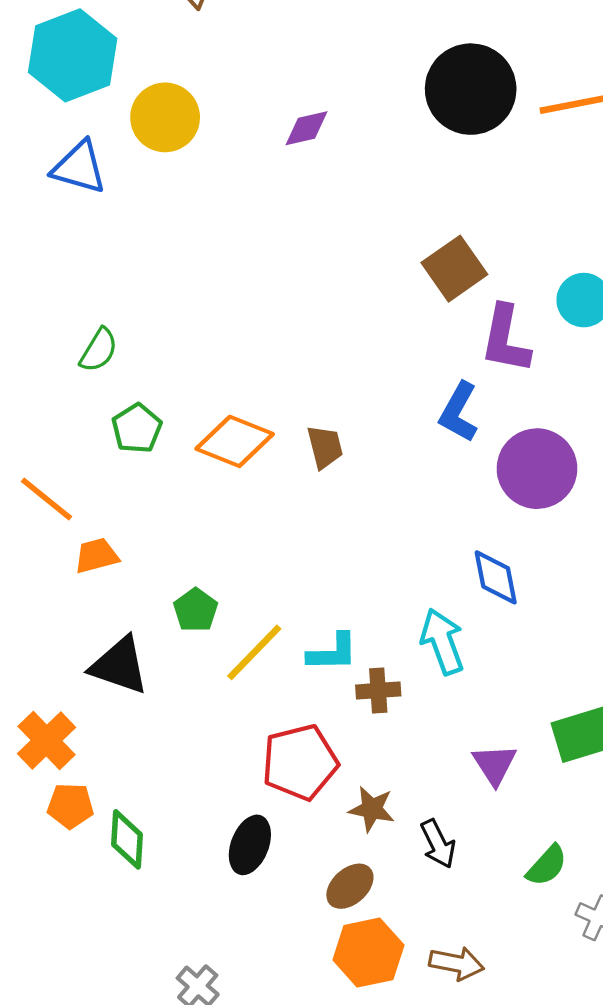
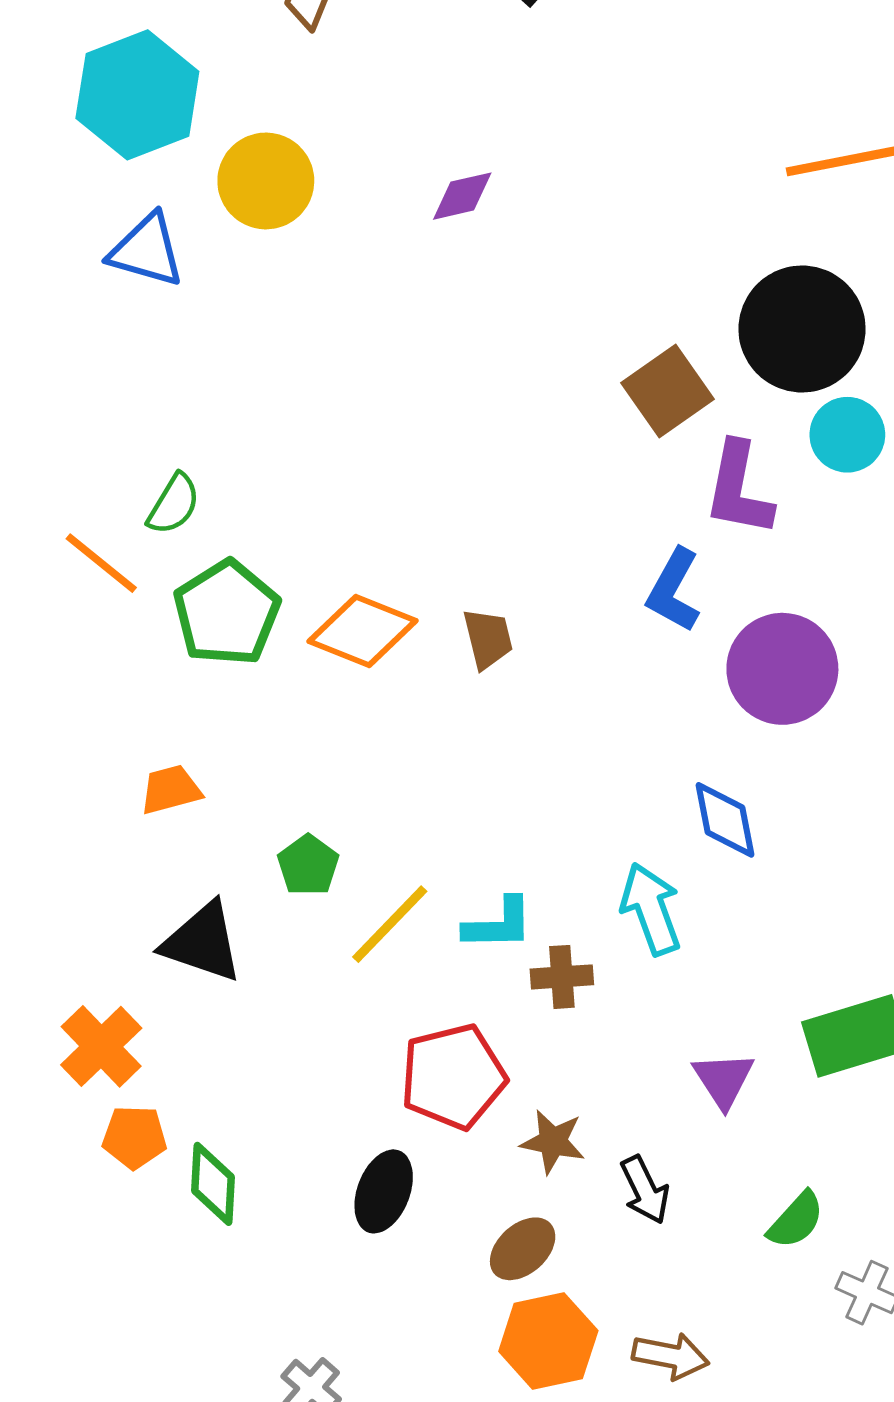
black circle: (471, 89) -> (802, 329), moved
green pentagon: (137, 428) -> (227, 613), size x1.5
orange line: (47, 499) -> (101, 563), moved

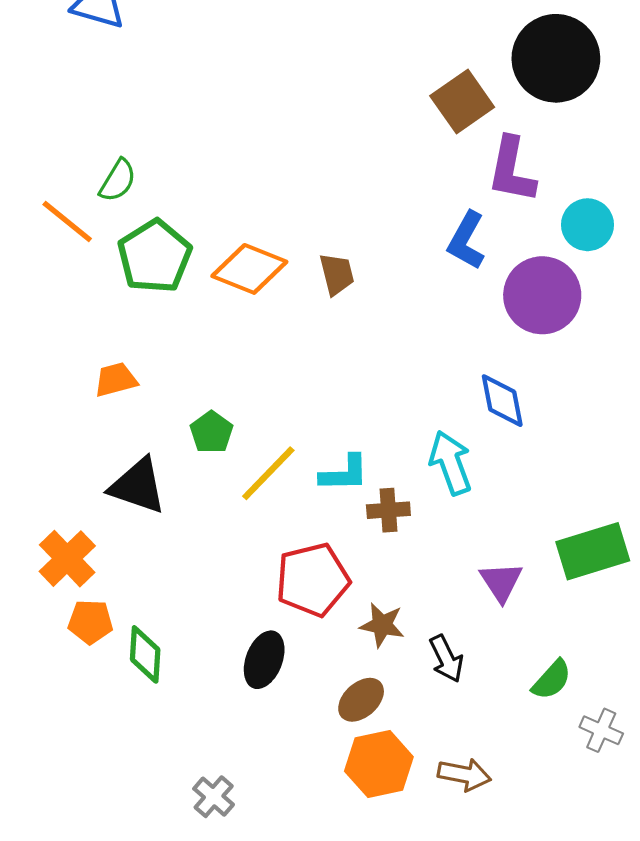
cyan circle: (847, 435) -> (588, 225), moved

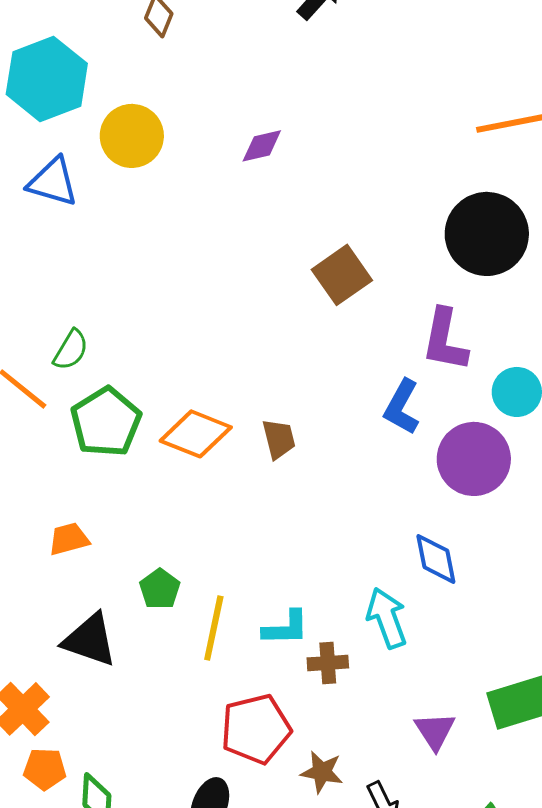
brown square: (462, 101) -> (342, 275), moved
yellow line: (268, 473) -> (214, 628), turned -32

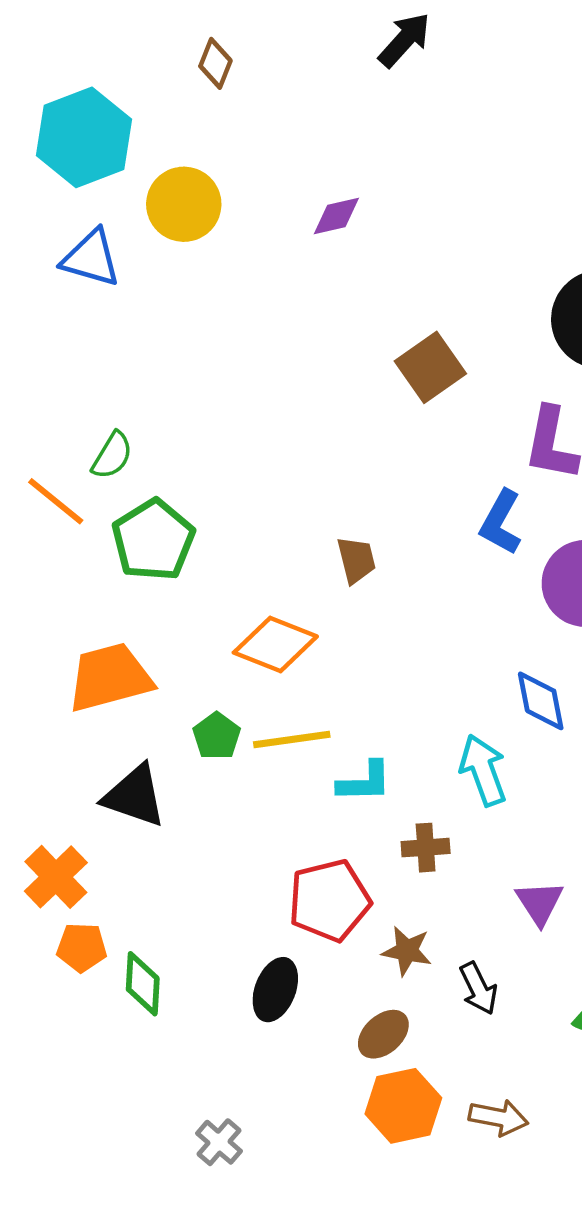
orange diamond: (196, 434) -> (275, 644), moved
orange trapezoid: (69, 539) -> (110, 677), size x1.8
yellow line: (214, 628) -> (292, 740), moved, turned 70
brown cross: (328, 663) -> (426, 848), moved

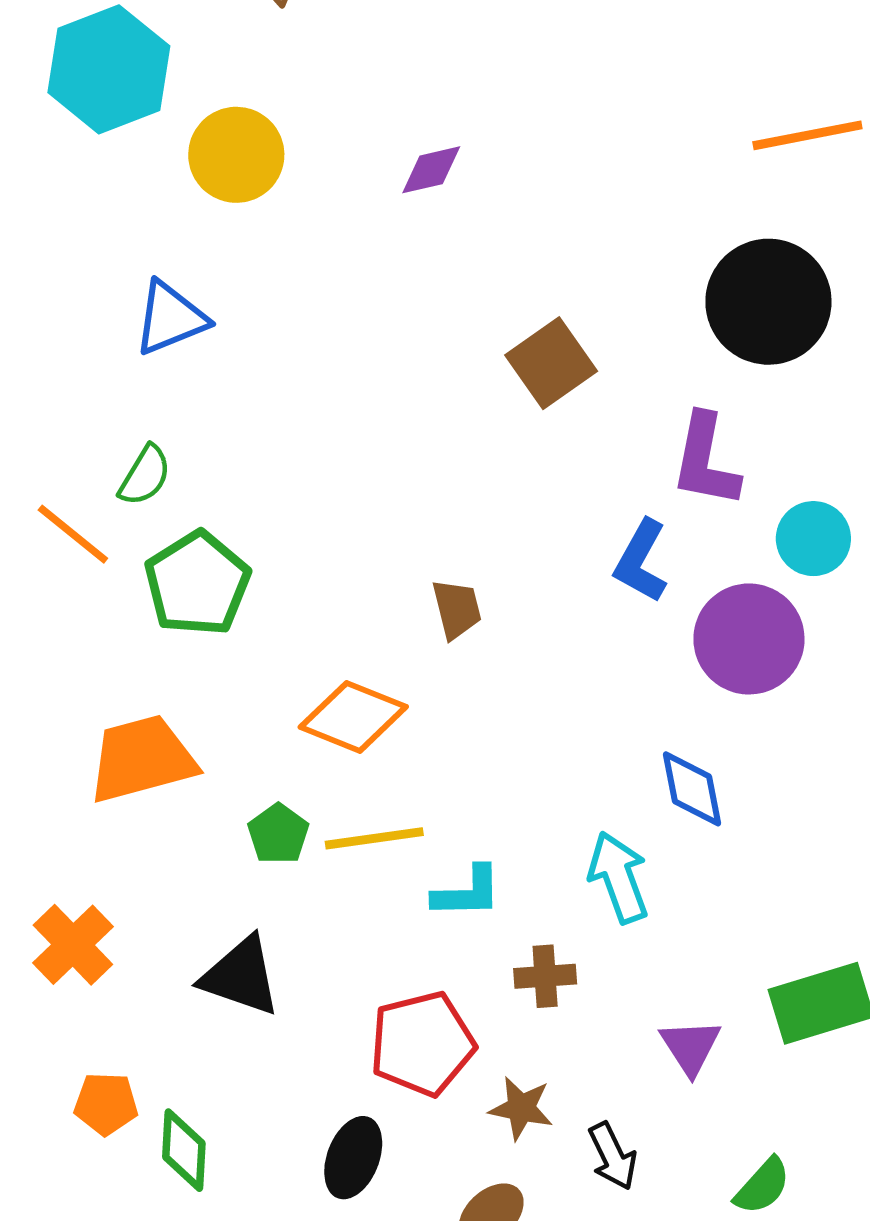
blue triangle: (91, 258) -> (170, 318), moved, turned -38
black triangle: (134, 796) -> (241, 976), moved
orange cross: (56, 877) -> (73, 945), moved

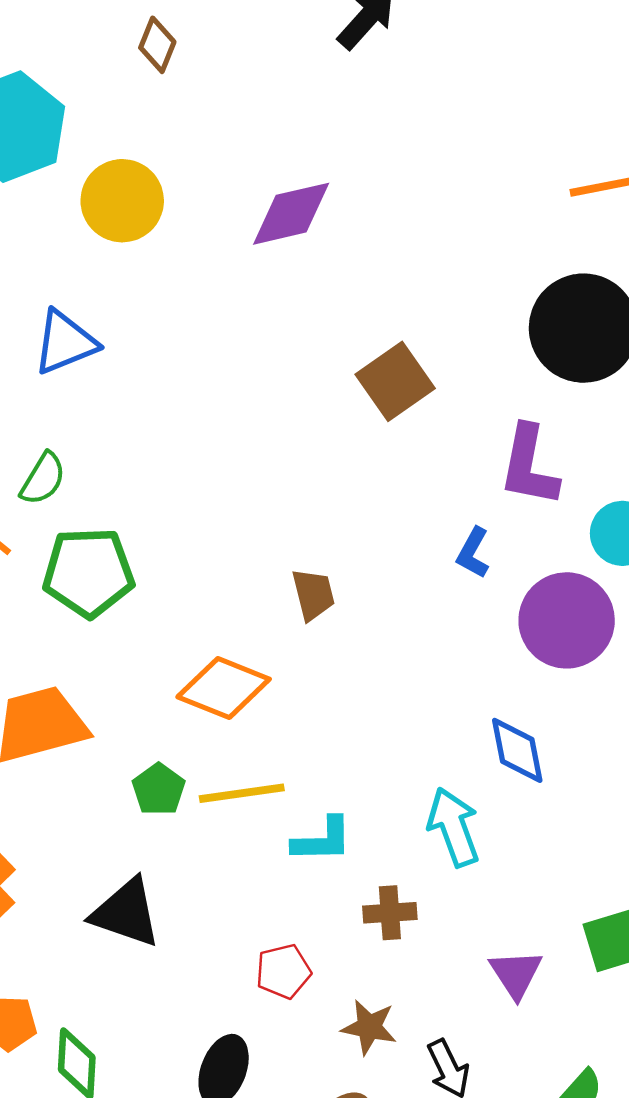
purple diamond: (431, 170) -> (291, 214), size x1.5
blue L-shape: (641, 561) -> (473, 553), size x0.7
green pentagon: (197, 584) -> (88, 572), turned 30
red pentagon: (422, 1044) -> (283, 971), size x0.6

